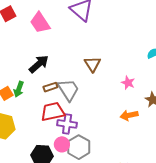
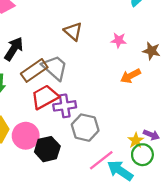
brown rectangle: (50, 87) -> (34, 70), size x1.6
pink circle: (62, 144) -> (26, 136), moved, size x1.5

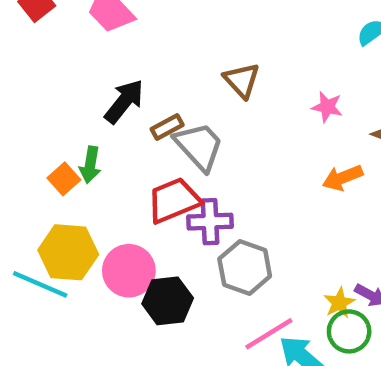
brown rectangle: (34, 70) -> (167, 127), moved, size x0.6

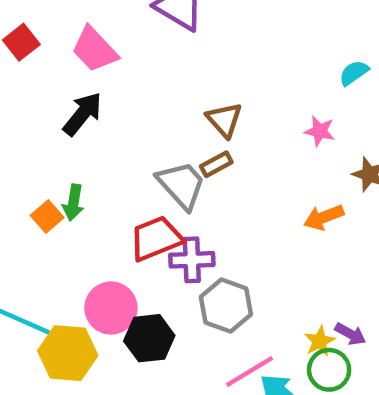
black arrow: (124, 101) -> (83, 114), moved
pink star: (327, 107) -> (320, 131), moved
brown rectangle: (167, 127) -> (216, 164), moved
yellow hexagon: (68, 252) -> (68, 353), moved

